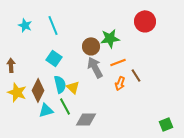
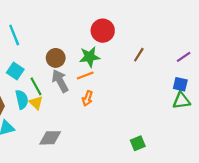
red circle: (145, 21) -> (103, 31), moved
green star: (110, 38) -> (90, 57), moved
brown line: (136, 75) -> (139, 55), moved, turned 64
green line: (65, 106) -> (36, 86), moved

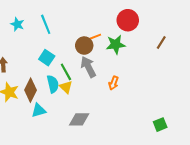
orange line: (85, 75) -> (93, 37), moved

